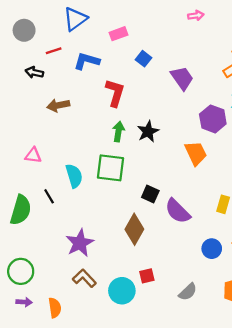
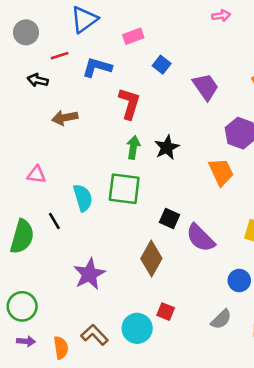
red square: (147, 276) -> (166, 312), turned 35
brown L-shape: (84, 278) -> (94, 335), moved
gray semicircle: (188, 292) -> (221, 319), moved

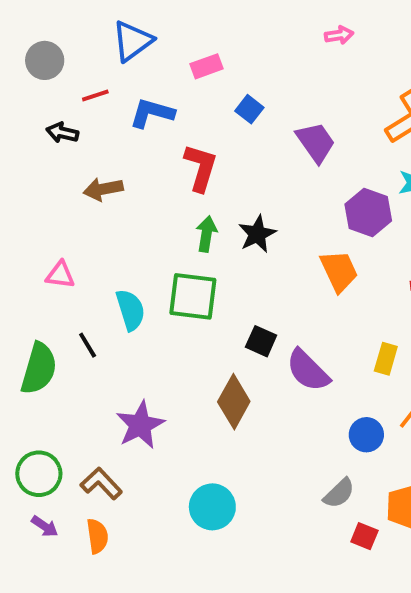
red square: (166, 312) -> (364, 536), moved
brown L-shape: (94, 335) -> (101, 483), moved
purple arrow: (26, 341) -> (45, 526), turned 30

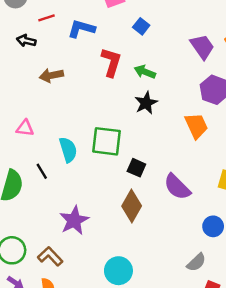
purple trapezoid: (316, 142) -> (202, 47), moved
green arrow: (206, 234) -> (145, 72), moved, turned -78
black square: (261, 341) -> (136, 168), moved

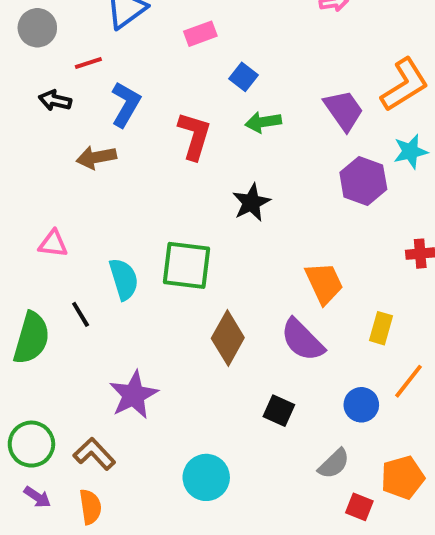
blue L-shape: (81, 29) -> (126, 104), moved, turned 104
green arrow: (145, 72) -> (263, 122), moved, turned -30
orange trapezoid: (196, 126) -> (324, 283), moved
black square: (136, 168) -> (279, 411), moved
brown diamond: (132, 206) -> (228, 338), moved

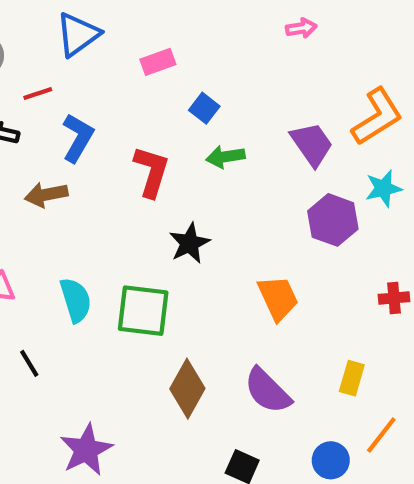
black star: (251, 203) -> (190, 243), moved
cyan semicircle: (124, 279) -> (76, 300), moved
orange trapezoid: (324, 283) -> (278, 298), moved

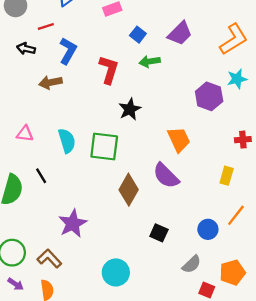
purple trapezoid: (312, 144) -> (180, 33), moved, turned 80
yellow rectangle: (352, 378) -> (227, 176), moved
purple semicircle: (268, 391) -> (166, 176), moved

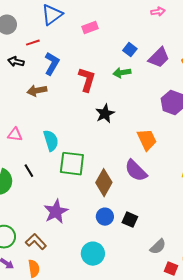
purple trapezoid: (180, 33) -> (159, 58), moved
blue square: (138, 35) -> (130, 50), moved
green square: (104, 147) -> (72, 164), moved
blue circle: (208, 229) -> (105, 217), moved

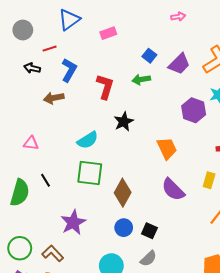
cyan semicircle: (51, 141) -> (88, 140), moved, turned 75
purple semicircle: (136, 171) -> (173, 190), moved
gray semicircle: (158, 247) -> (148, 259), moved

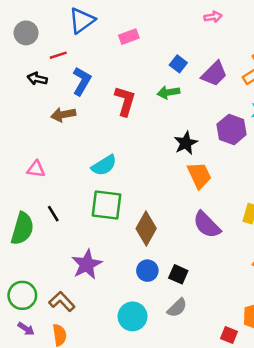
black star: (124, 122) -> (186, 143), moved

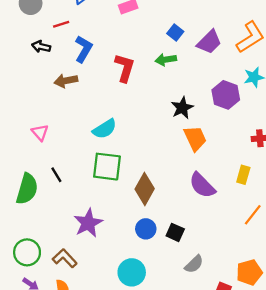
pink triangle: (36, 169) -> (40, 132), turned 42
gray semicircle: (177, 308) -> (194, 264), moved

